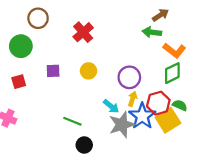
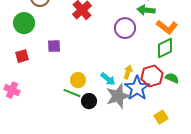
yellow circle: (89, 71) -> (78, 80), moved
purple circle: (129, 77) -> (125, 28), moved
yellow square: (168, 120) -> (161, 117), moved, size x0.6
black circle: (84, 145) -> (89, 101), moved

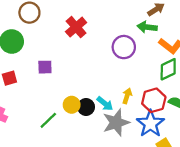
blue star: (137, 88) -> (150, 124), moved
green line: (72, 93) -> (48, 120), moved, turned -66
black circle: (89, 101) -> (86, 107), moved

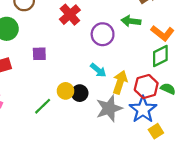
green arrow: (147, 27) -> (131, 21), moved
purple circle: (124, 47) -> (103, 34), moved
yellow arrow: (127, 96) -> (120, 82), size x1.5
cyan arrow: (105, 104) -> (98, 70), moved

